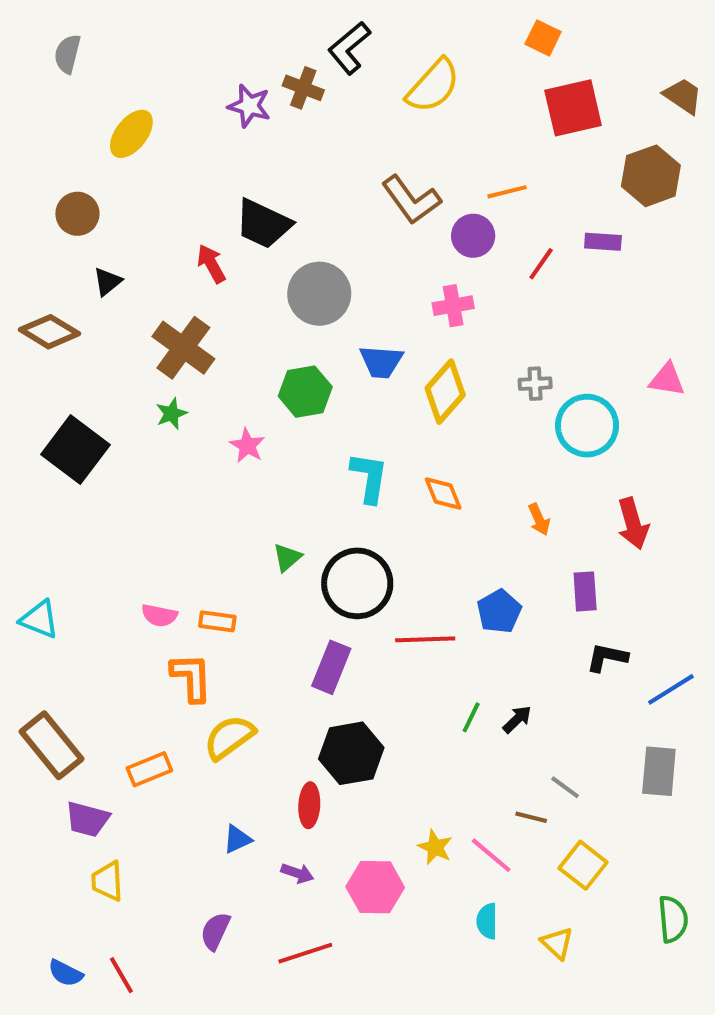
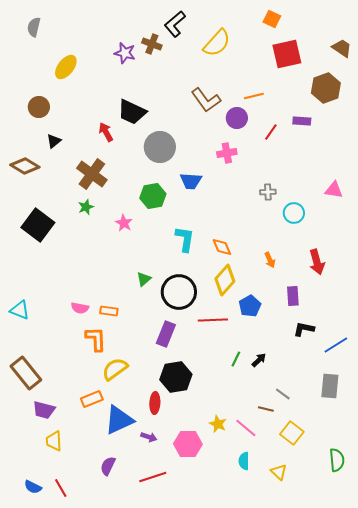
yellow diamond: (445, 392) -> (225, 280), moved
cyan circle: (587, 426) -> (294, 213), size x0.7
orange rectangle: (149, 769) -> (92, 399), moved
blue triangle: (237, 839) -> (119, 420), size x2.0

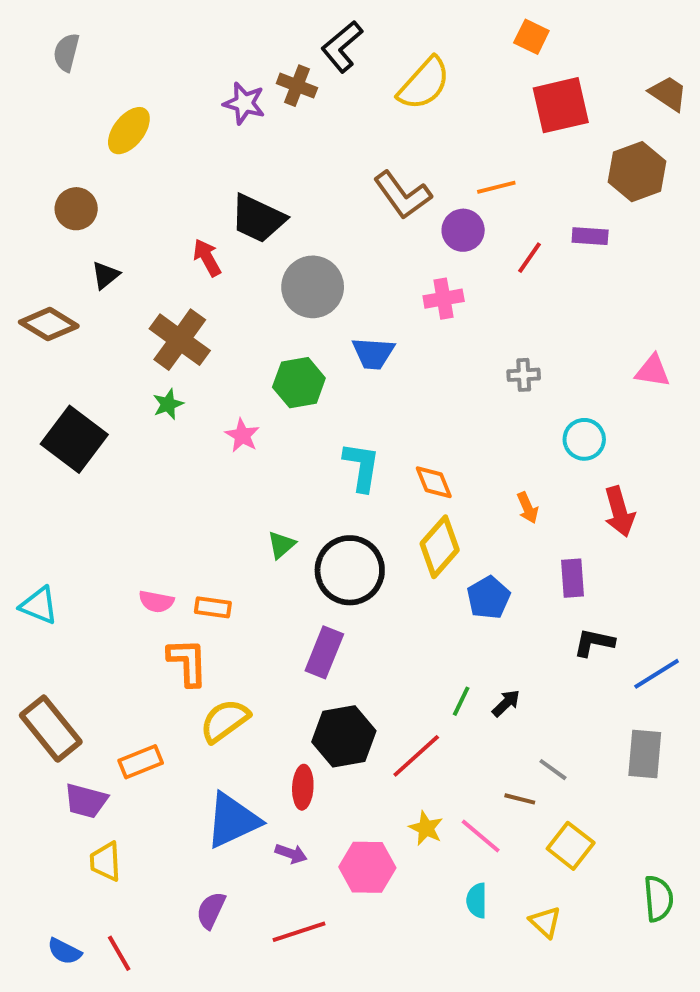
cyan circle: (294, 213) -> (584, 439), moved
red line: (213, 320) -> (416, 756), moved, turned -40
orange rectangle: (92, 399) -> (141, 762), moved

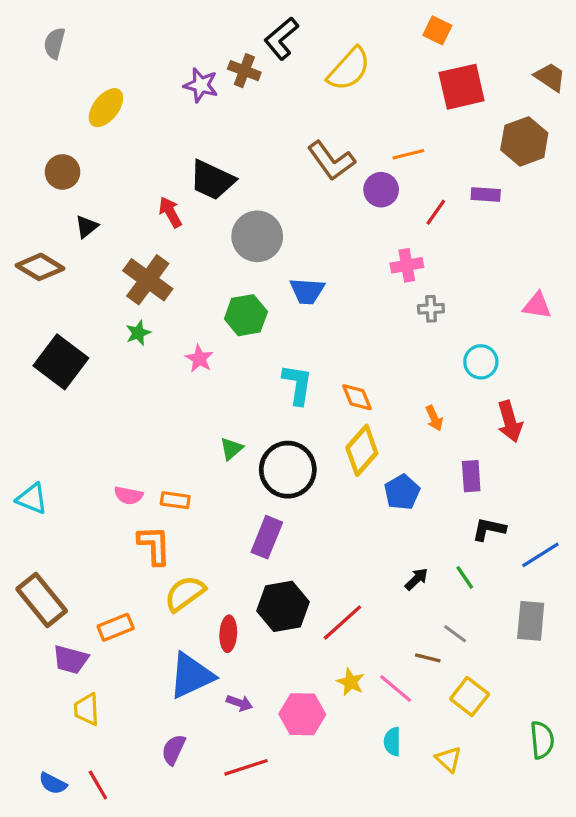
pink cross: (444, 299) -> (407, 265), moved
green line: (461, 701) -> (465, 577), moved, turned -60
red ellipse: (303, 787) -> (228, 634), moved

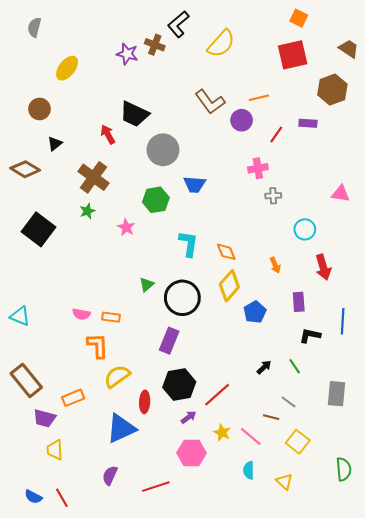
orange square: (437, 30) -> (299, 18), moved
blue line: (540, 555) -> (343, 321), moved, turned -55
purple arrow: (240, 703) -> (188, 417), moved, turned -56

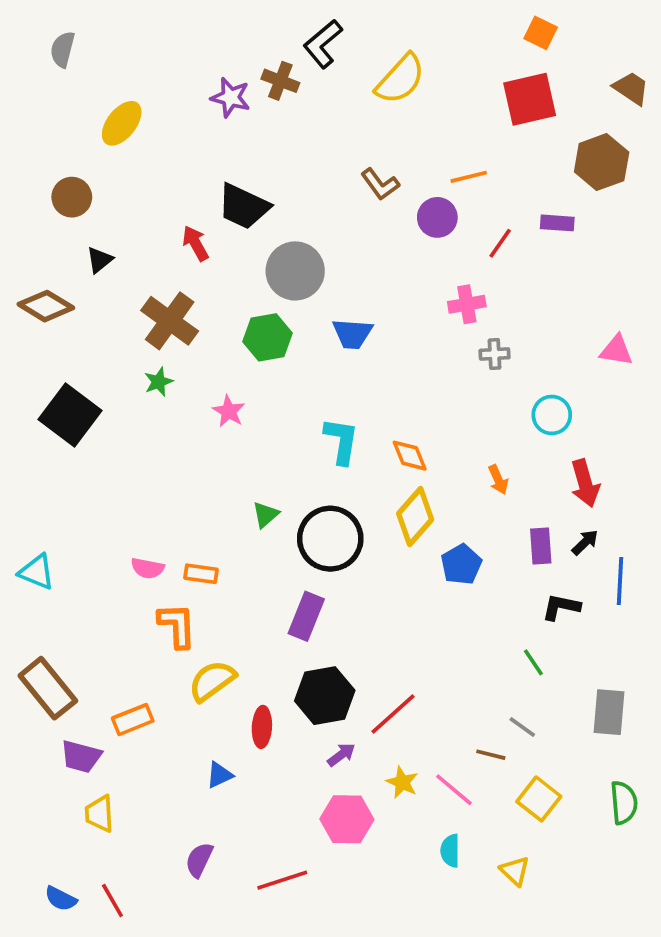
brown L-shape: (210, 102) -> (380, 184), size x0.7
green hexagon: (156, 200) -> (267, 337), moved
black arrow: (264, 367) -> (585, 542), moved
blue triangle: (121, 428) -> (219, 775), size x0.5
green semicircle: (344, 469) -> (624, 803), moved

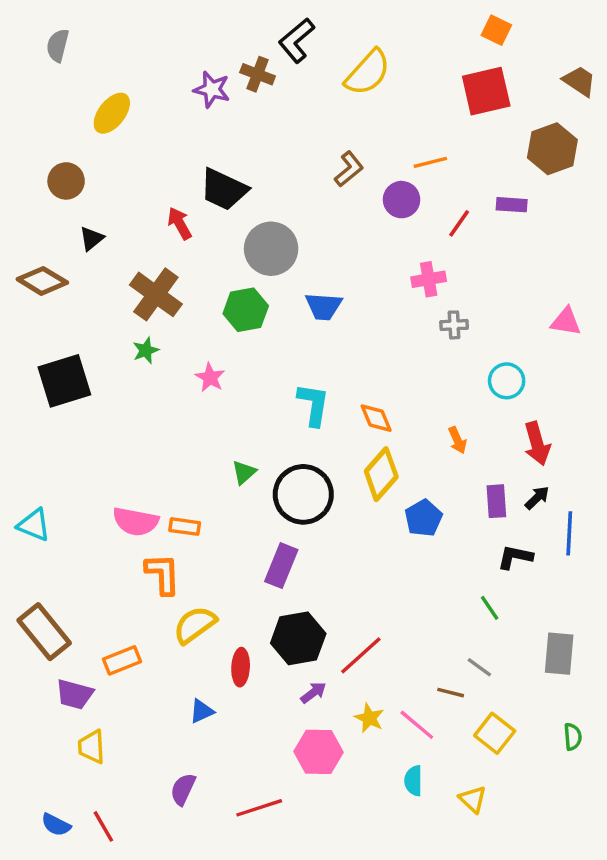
brown L-shape: (380, 184) -> (349, 169), turned -93
black square: (70, 415) -> (64, 381), turned 36
pink semicircle: (147, 568) -> (136, 521), size x1.5
green semicircle: (624, 803) -> (573, 737), size x0.7

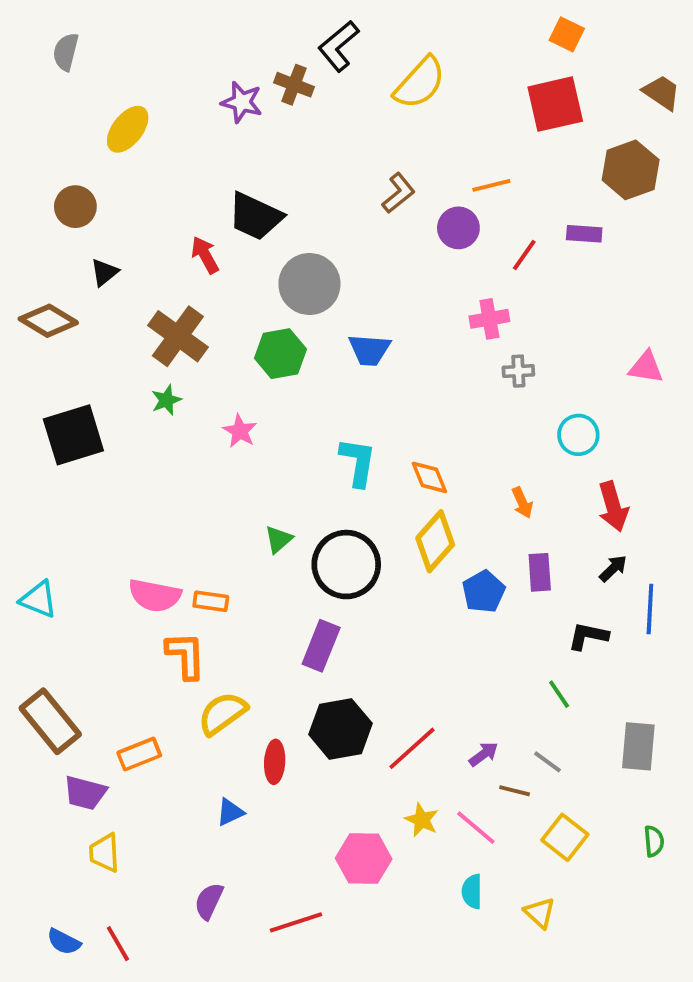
purple rectangle: (496, 501) -> (540, 572), moved
purple arrow: (313, 693) -> (484, 754), moved

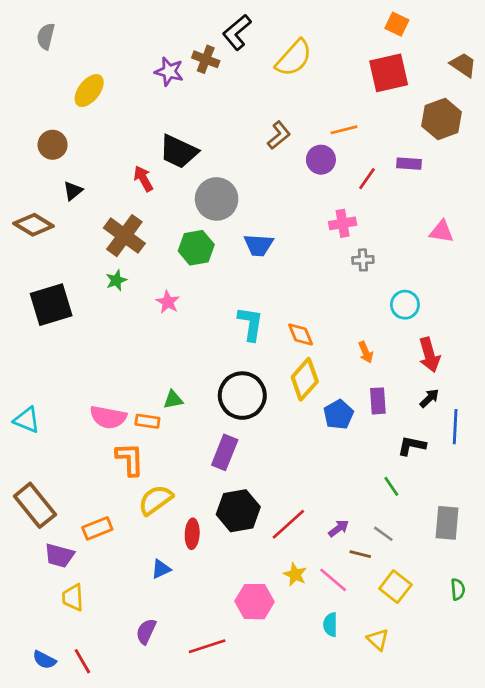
pink triangle: (646, 367) -> (442, 231), moved
green triangle: (279, 539) -> (173, 400), moved, turned 30

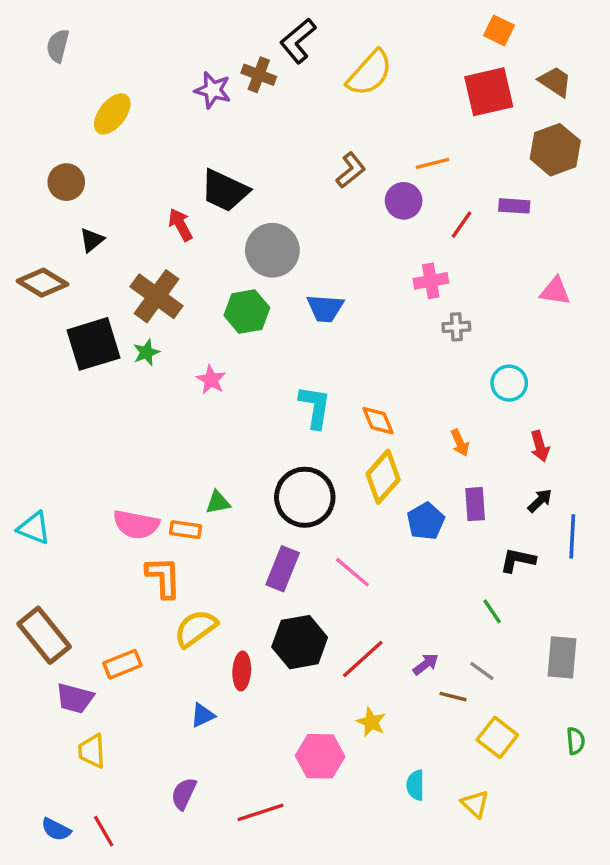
brown trapezoid: (463, 65) -> (555, 82), moved
black square: (51, 305) -> (94, 344), moved
red arrow: (429, 355) -> (540, 446), size x0.7
pink line: (333, 580) -> (352, 572), moved

